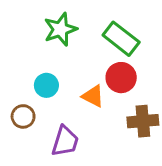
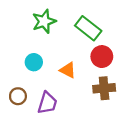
red circle: (121, 78) -> (102, 57), moved
brown circle: (23, 116) -> (18, 96), moved

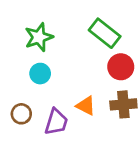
green star: (44, 21) -> (39, 37), moved
orange triangle: (68, 70) -> (86, 106), moved

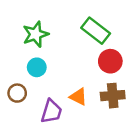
brown circle: (21, 114) -> (17, 93), moved

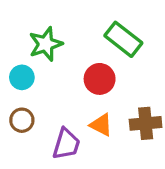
red circle: (110, 61) -> (100, 79), moved
cyan circle: (37, 67) -> (22, 77), moved

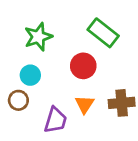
cyan circle: (22, 77) -> (30, 75), moved
orange triangle: (101, 125) -> (85, 104), turned 36

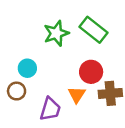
green star: (38, 37) -> (56, 33), moved
red circle: (83, 66) -> (91, 72), moved

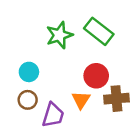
brown circle: (17, 91) -> (28, 100), moved

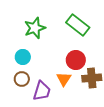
green star: (59, 35) -> (35, 28), moved

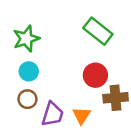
green star: (35, 28) -> (26, 39), moved
orange triangle: (64, 79) -> (82, 115), moved

